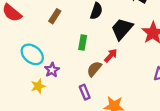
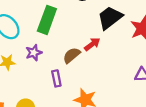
green rectangle: (83, 42) -> (47, 20), moved, size x1.6
purple star: (52, 70) -> (34, 53), moved

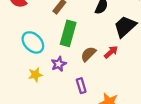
brown semicircle: (72, 55) -> (88, 54), moved

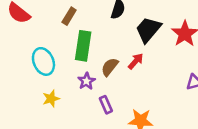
cyan ellipse: (33, 42) -> (43, 61), turned 30
purple star: (59, 64) -> (86, 81), moved

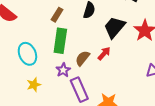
brown rectangle: (69, 16) -> (57, 15), moved
purple rectangle: (106, 105) -> (79, 90), size x1.6

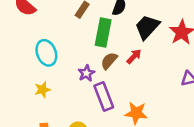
green rectangle: (60, 41) -> (103, 32), moved
yellow star: (34, 85) -> (43, 90), moved

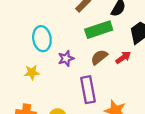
green rectangle: (103, 32) -> (99, 30), turned 50
purple star: (86, 73) -> (66, 58), moved

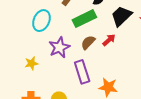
cyan ellipse: (42, 39) -> (41, 21), moved, turned 40
purple star: (66, 58) -> (59, 47), size x1.5

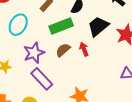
red arrow: (109, 40) -> (84, 49), turned -72
purple rectangle: (82, 72) -> (42, 79), moved, turned -30

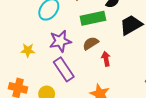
red arrow: (84, 49) -> (106, 59), moved

